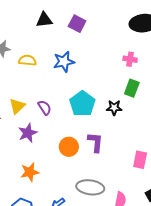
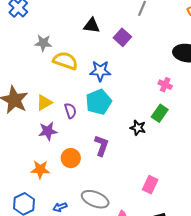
yellow semicircle: (27, 60) -> (65, 61), size x1.4
cyan pentagon: (82, 104) -> (99, 102), moved
purple L-shape: (95, 142) -> (101, 146), moved
orange circle: (69, 147) -> (71, 158), moved

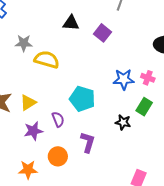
blue star: (100, 71) -> (124, 79), moved
cyan pentagon: (99, 102) -> (82, 99), turned -30
purple semicircle: (70, 111) -> (58, 119), moved

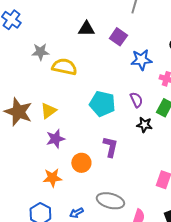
blue star: (124, 79) -> (141, 60), moved
purple semicircle: (58, 119) -> (136, 100), moved

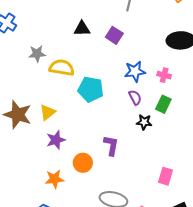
blue star: (141, 60) -> (135, 71), moved
cyan pentagon: (102, 104) -> (91, 89), moved

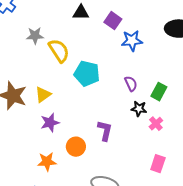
yellow semicircle: (62, 68) -> (59, 51), turned 45
blue star: (135, 71) -> (132, 41), moved
pink cross: (164, 75) -> (156, 124), moved, turned 32

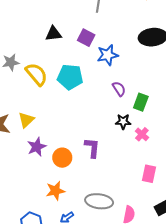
cyan pentagon: (87, 74) -> (70, 77), moved
purple semicircle: (131, 84) -> (119, 89), moved
orange circle: (76, 147) -> (62, 158), moved
orange star: (47, 162) -> (55, 191), moved

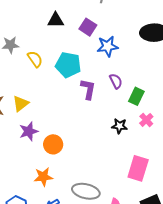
yellow semicircle: (36, 74) -> (35, 59), size x0.7
black star: (123, 122) -> (120, 126), moved
pink cross: (142, 134) -> (146, 120), moved
purple L-shape: (92, 148) -> (88, 89), moved
pink rectangle: (149, 174) -> (138, 168), size x1.4

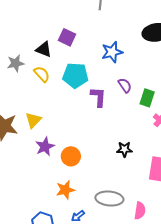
black triangle: (56, 20) -> (44, 49), moved, turned 30
purple square: (88, 27) -> (67, 37), moved
black star: (120, 126) -> (124, 149), moved

